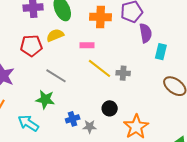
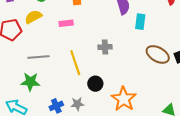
yellow line: (100, 68) -> (75, 63), moved, turned 40
gray line: (56, 76) -> (38, 57), turned -30
blue cross: (73, 119) -> (56, 106), moved

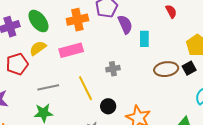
pink rectangle: (66, 23) -> (71, 50), size x1.6
brown ellipse: (158, 54) -> (166, 69), turned -30

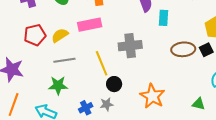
yellow semicircle: (38, 48) -> (60, 35), moved
gray cross: (113, 69) -> (130, 46), size x1.6
black circle: (108, 106) -> (114, 84), moved

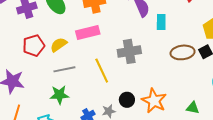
black circle: (114, 84) -> (127, 100), moved
green triangle: (199, 104) -> (193, 108), moved

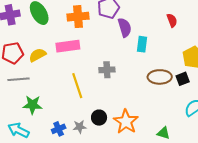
gray cross: (129, 51) -> (107, 70), size x0.7
gray line: (64, 69) -> (18, 79), moved

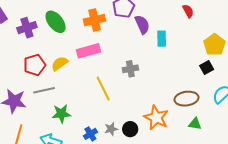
brown ellipse: (160, 77) -> (187, 99), moved
black circle: (99, 118) -> (130, 129), moved

